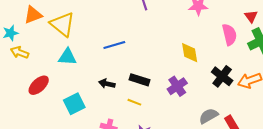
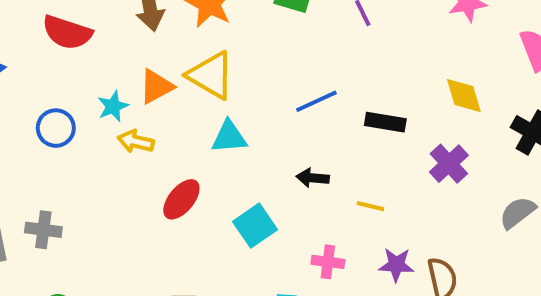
orange triangle: (33, 15) -> (156, 87), moved
black rectangle: (140, 80) -> (385, 122), moved

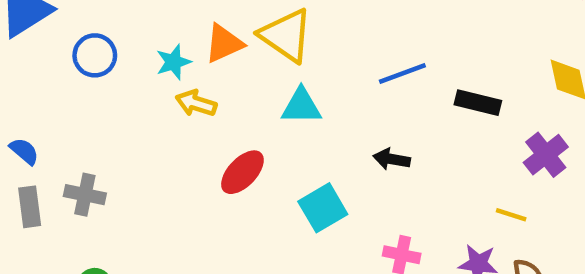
blue circle: (56, 128) -> (95, 55), moved
yellow line: (370, 206) -> (511, 215), moved

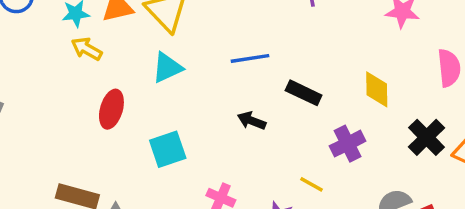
cyan triangle: (301, 106) -> (167, 68), turned -36
black arrow: (392, 159) -> (252, 121), moved
red ellipse: (242, 172) -> (111, 109), turned -39

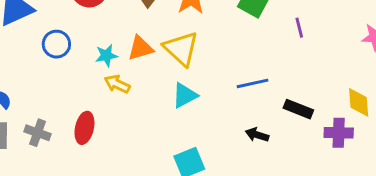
red ellipse: (111, 109) -> (84, 128), moved
purple cross: (348, 144) -> (339, 133), moved, turned 32

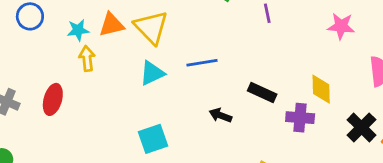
blue line: (253, 83) -> (202, 63), moved
yellow arrow: (117, 84) -> (87, 58), turned 55

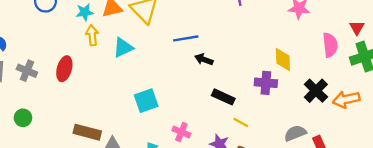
cyan triangle: (152, 73) -> (123, 47), moved
black rectangle: (262, 92) -> (223, 97), moved
black arrow: (220, 115) -> (204, 59), moved

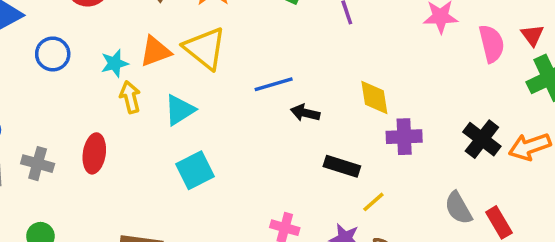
pink semicircle: (330, 45) -> (492, 44), moved
yellow diamond: (283, 60) -> (374, 97), moved
cyan square: (146, 101) -> (195, 170), moved
yellow line: (241, 122) -> (373, 202), turned -63
gray semicircle: (295, 133) -> (458, 208), turned -90

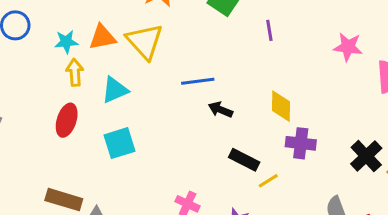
red ellipse: (94, 153) -> (67, 120), moved
yellow line: (373, 202) -> (268, 181), moved

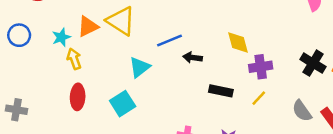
cyan triangle: (115, 90) -> (140, 67), moved
yellow line: (268, 181) -> (259, 98), moved

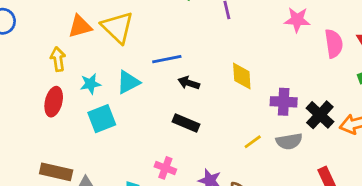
cyan star: (61, 37) -> (90, 84), moved
purple cross: (261, 67) -> (284, 102), moved
black rectangle: (221, 91) -> (186, 123), moved
gray semicircle: (302, 111) -> (289, 141), moved, turned -75

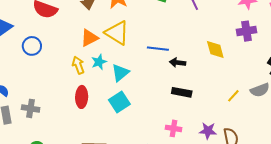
blue line: (167, 59) -> (158, 49), turned 30
cyan triangle: (128, 82) -> (120, 73), moved
cyan star: (90, 84) -> (99, 62), moved
purple cross: (284, 102) -> (247, 31), moved

